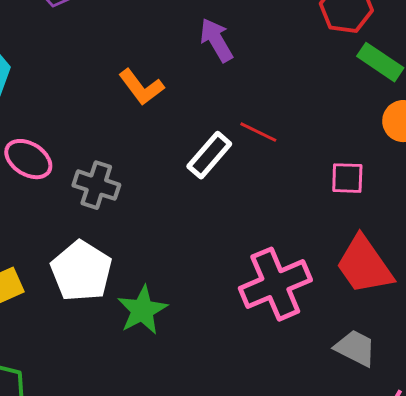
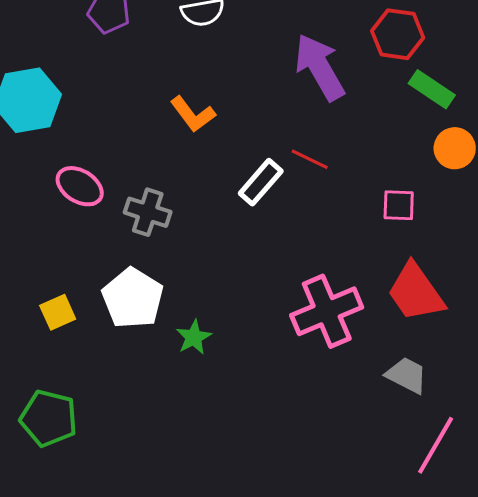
purple arrow: (216, 40) -> (320, 67), moved, size x1.5
green star: (142, 310) -> (194, 337), size x0.7

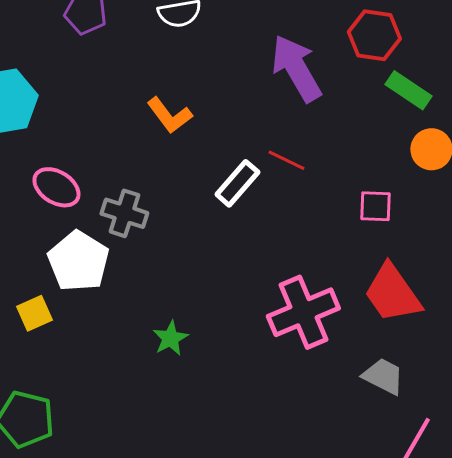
white pentagon: (133, 298) -> (78, 261), moved

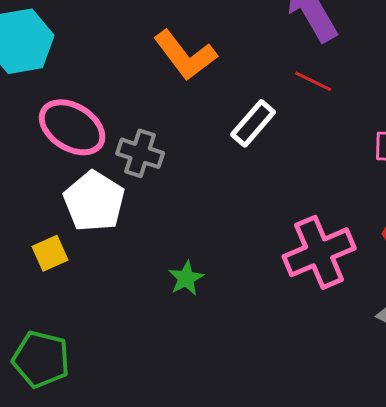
orange L-shape: (169, 115) -> (185, 55), size x1.4
red line: (286, 160) -> (313, 81), moved
pink ellipse: (56, 187) -> (72, 127), size x1.4

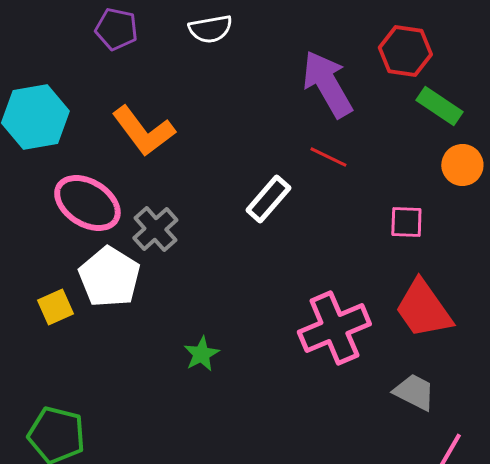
orange L-shape: (185, 55) -> (143, 131), moved
gray cross: (140, 153) -> (155, 229), turned 30
yellow square: (50, 253) -> (55, 307), moved

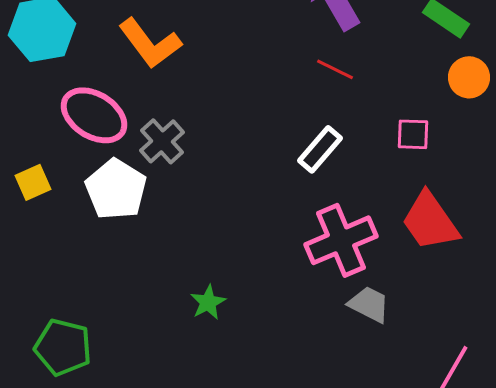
white rectangle: (268, 199) -> (320, 149), moved
yellow square: (55, 307) -> (33, 182), moved
green star: (201, 354) -> (208, 302), moved
gray trapezoid: (414, 392) -> (369, 304), moved

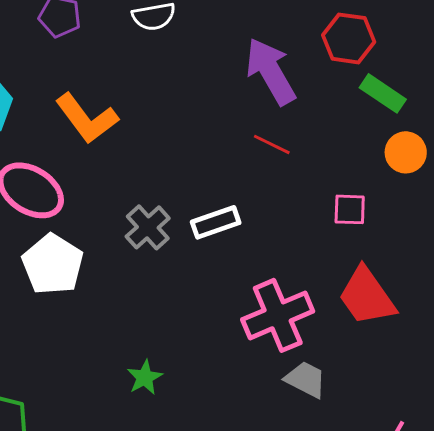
gray cross: (162, 141) -> (148, 227), moved
white rectangle: (320, 149) -> (216, 222), moved, turned 30

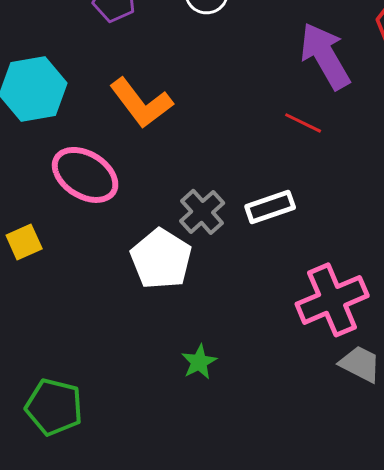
red line: (272, 144) -> (303, 123), moved
white pentagon: (53, 264) -> (161, 259), moved

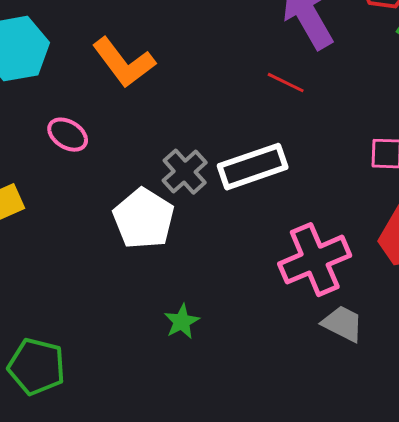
pink ellipse: (85, 175) -> (68, 135), size x0.6
white rectangle: (270, 207) -> (253, 167), size x1.4

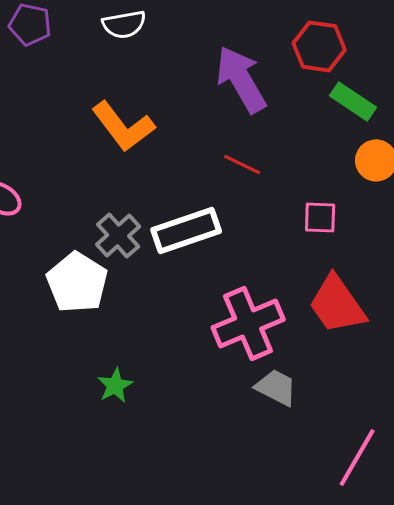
orange L-shape: (124, 63) -> (123, 126), moved
red line: (286, 83) -> (242, 164), moved

